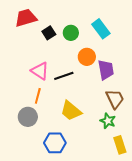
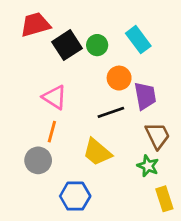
black square: (49, 33) -> (67, 45), size x1.5
black line: (64, 76) -> (111, 112), moved

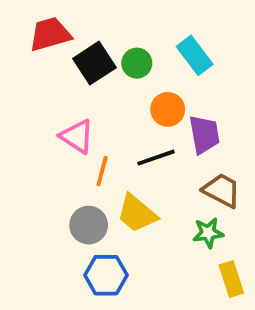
orange line: (52, 132) -> (102, 171), moved
brown trapezoid: (158, 136) -> (222, 190), turned -36
gray circle: (38, 160) -> (89, 225), moved
green star: (148, 166) -> (208, 233), turned -30

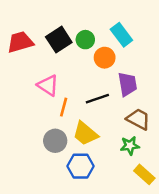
red trapezoid: (50, 34) -> (20, 42), moved
orange circle: (168, 109) -> (105, 58), moved
blue hexagon: (106, 275) -> (80, 166), moved
yellow rectangle: (231, 279) -> (144, 174), turned -30

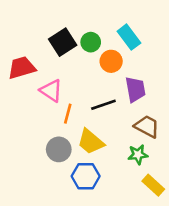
red trapezoid: (20, 42) -> (22, 68), moved

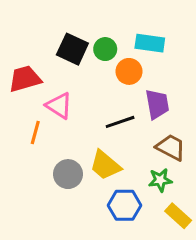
cyan rectangle: (129, 37) -> (150, 43), turned -45
black square: (63, 42) -> (72, 49), turned -32
orange line: (68, 114) -> (35, 132), moved
blue hexagon: (86, 176) -> (125, 205), moved

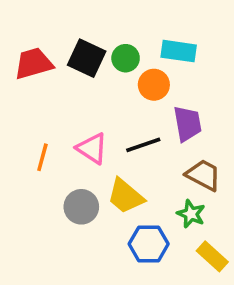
red trapezoid: (25, 79) -> (34, 63), moved
pink triangle: (59, 106) -> (92, 148), moved
green star: (160, 180) -> (191, 214), turned 30

